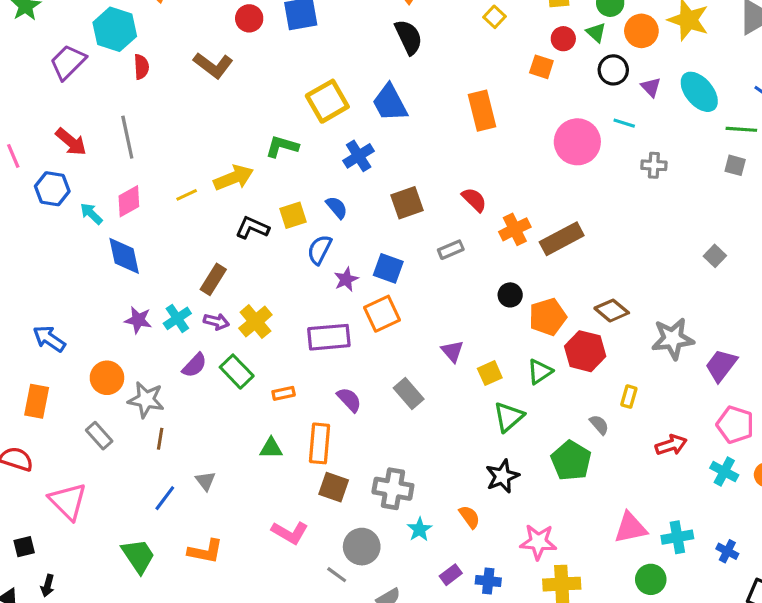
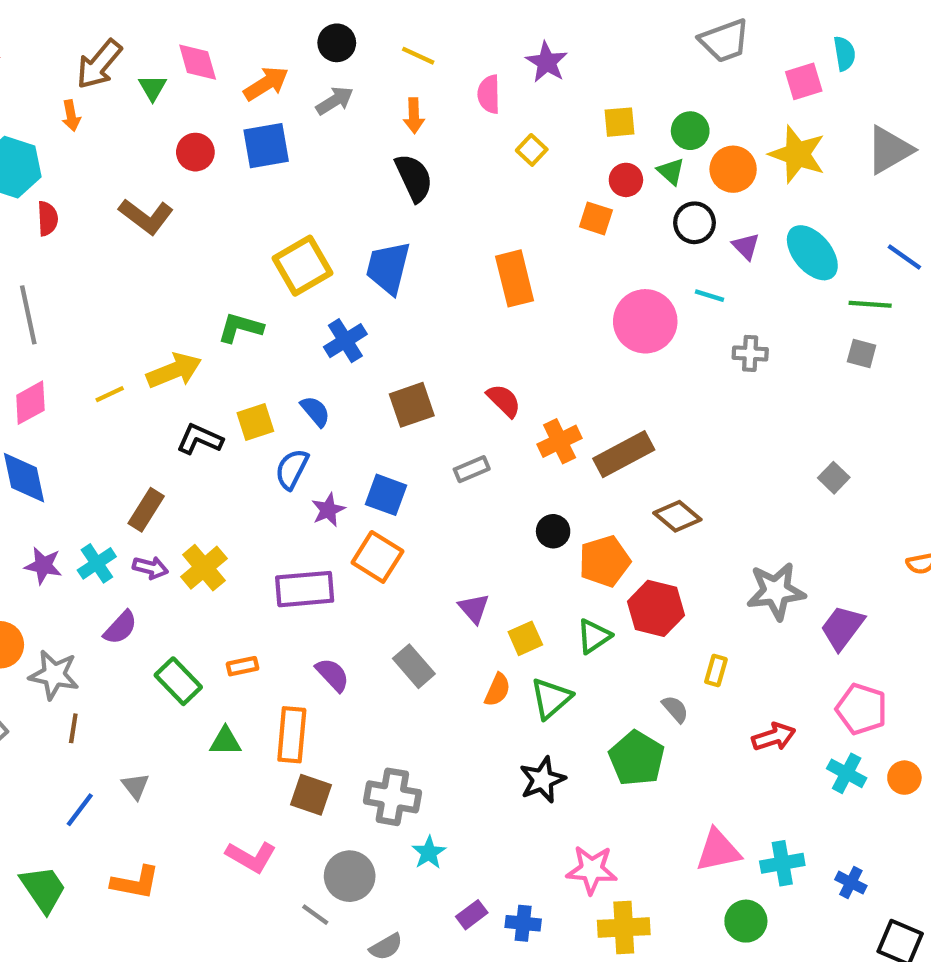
blue trapezoid: (390, 103) -> (388, 268), turned 42
brown diamond: (612, 311) -> (677, 516), moved
orange square: (382, 314) -> (377, 557), turned -33
green rectangle: (237, 372) -> (178, 681), moved
orange semicircle: (470, 517) -> (497, 690), moved, turned 60

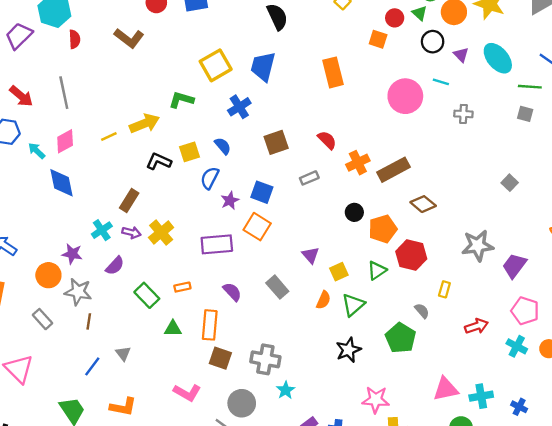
purple star: (43, 566) -> (72, 254), moved

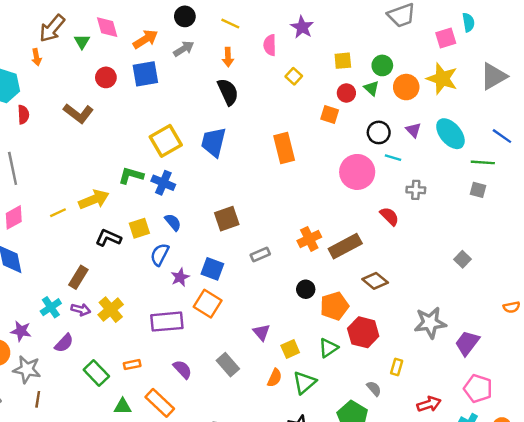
black circle: (433, 42) -> (379, 132), moved
blue cross: (239, 107) -> (163, 183), moved, turned -35
red semicircle: (327, 140) -> (389, 216), moved
orange rectangle: (210, 325) -> (160, 403), turned -52

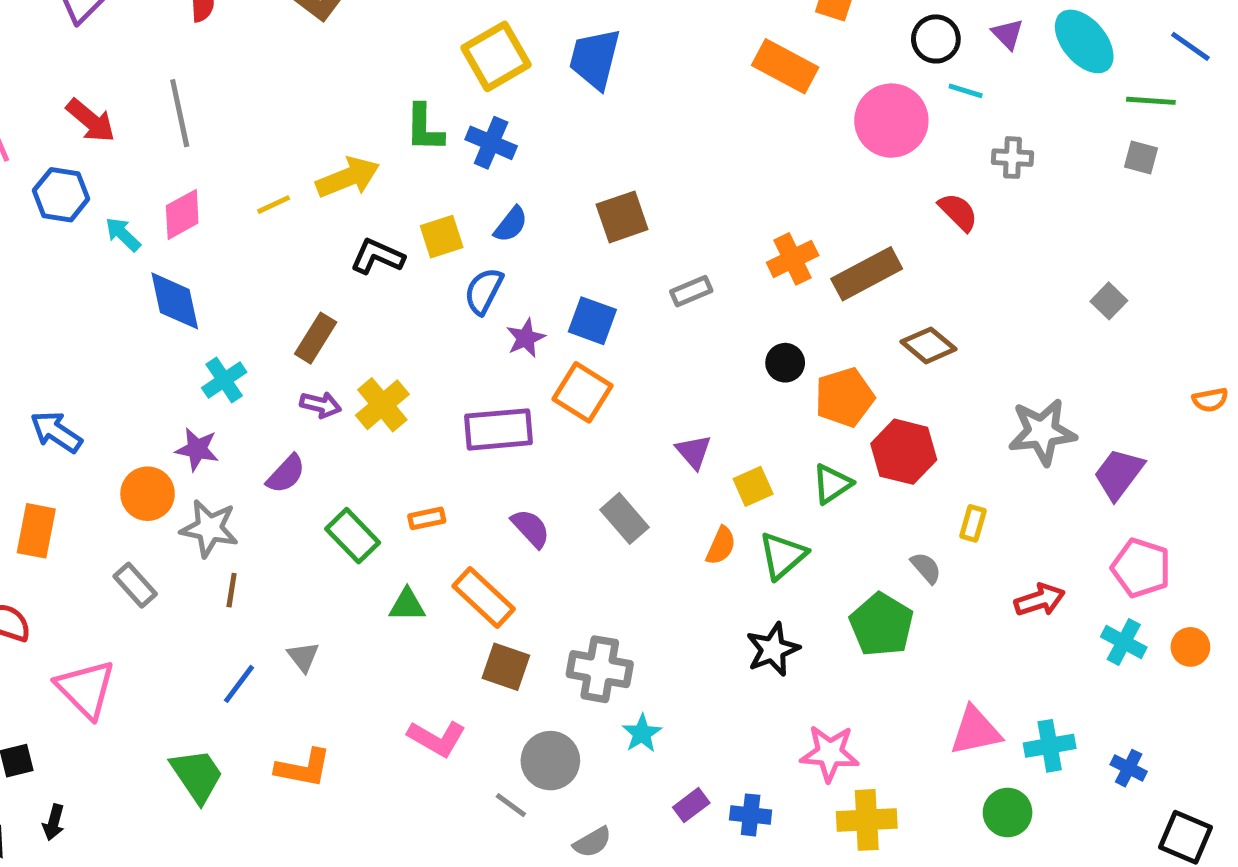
orange rectangle: (284, 148) -> (785, 66), moved, turned -48
green L-shape: (131, 176) -> (424, 128), turned -105
blue semicircle: (173, 222) -> (511, 224), turned 78
cyan cross: (51, 307) -> (224, 380), moved

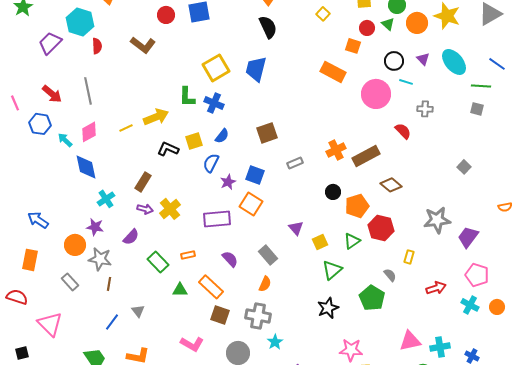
orange semicircle: (721, 546) -> (265, 284), moved

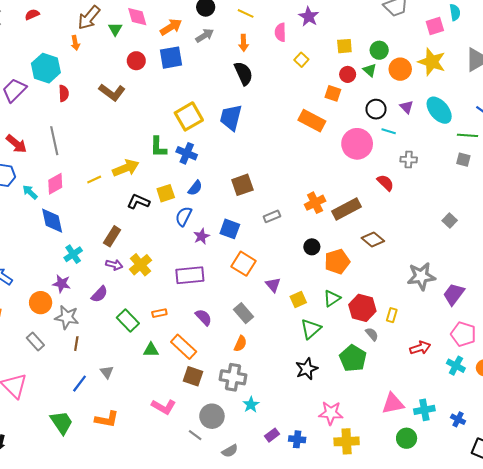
orange square: (251, 204) -> (244, 264), moved
red hexagon: (381, 228) -> (362, 308), moved

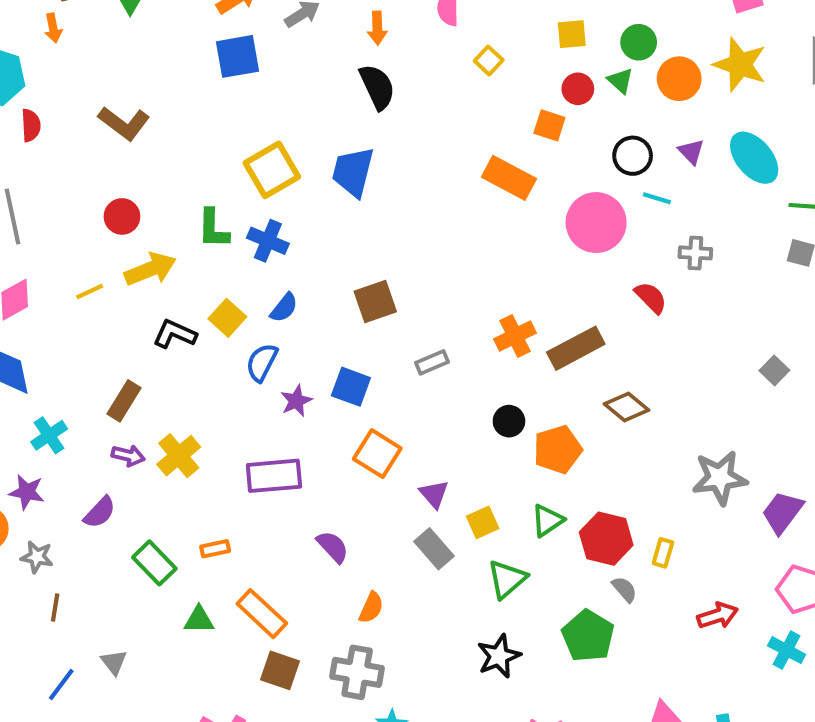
red circle: (136, 61) -> (122, 216), moved
yellow square: (166, 193) -> (227, 318), turned -30
gray rectangle: (244, 313) -> (434, 549), moved
gray star: (67, 317) -> (37, 557), size x0.7
purple semicircle: (204, 317) -> (333, 547), moved

